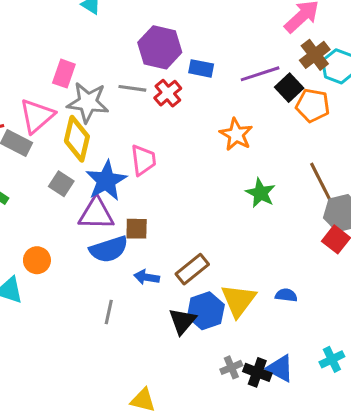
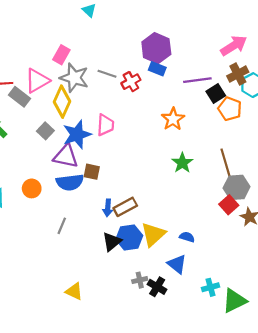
purple hexagon: (160, 47) -> (156, 48), moved
orange circle: (37, 260) -> (32, 188), moved
blue arrow: (147, 277) -> (108, 208), moved, turned -105
blue triangle: (280, 368) -> (177, 264), moved

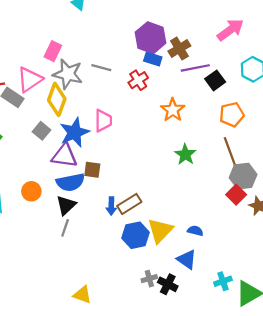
brown cross: (238, 74) -> (179, 49), moved
red cross: (131, 82) -> (138, 80), moved
orange pentagon: (230, 109) -> (232, 115), moved, turned -30
black triangle: (112, 242) -> (66, 205), moved

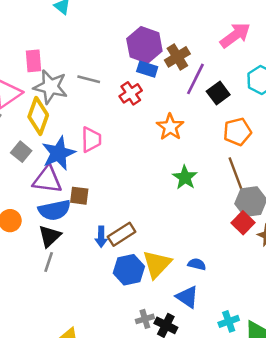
pink rectangle: (53, 51) -> (33, 61), turned -30
purple line: (195, 68) -> (195, 79), turned -52

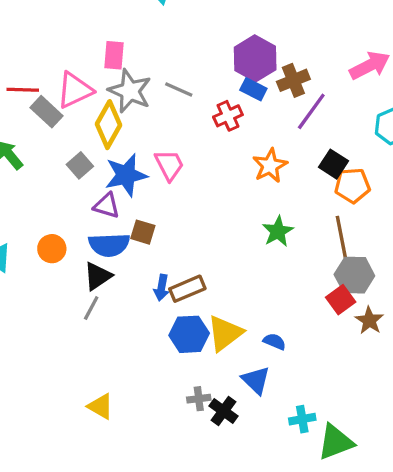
black square: (218, 93) -> (333, 164), moved, turned -30
pink trapezoid: (91, 140) -> (169, 165), turned -36
purple triangle: (47, 180) -> (107, 206), size x0.7

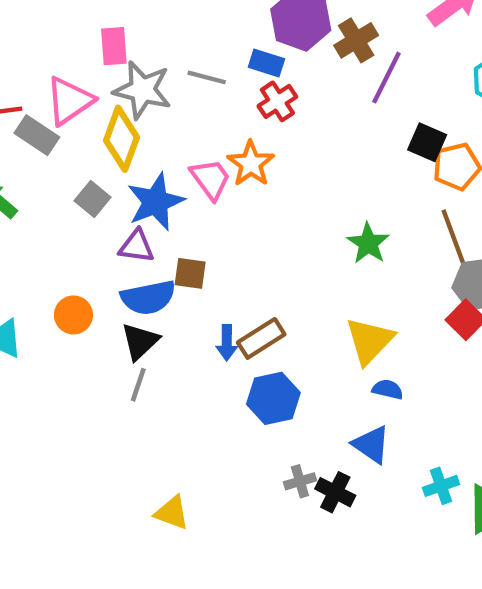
blue rectangle: (253, 89) -> (266, 63), moved
orange star: (270, 166) -> (251, 164), moved
yellow triangle: (225, 333) -> (370, 341), moved

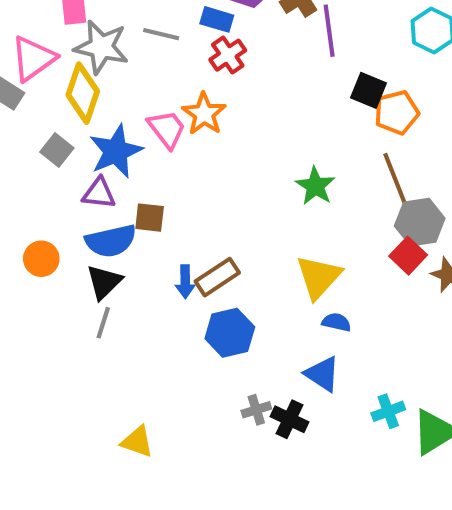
purple line: (386, 78) -> (329, 31), turned -33

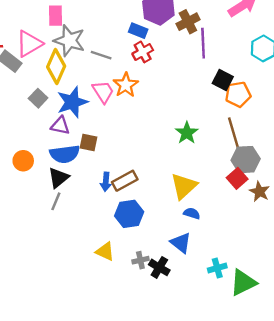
gray line: (161, 34) -> (101, 55), moved
yellow triangle: (137, 442) -> (105, 251), moved

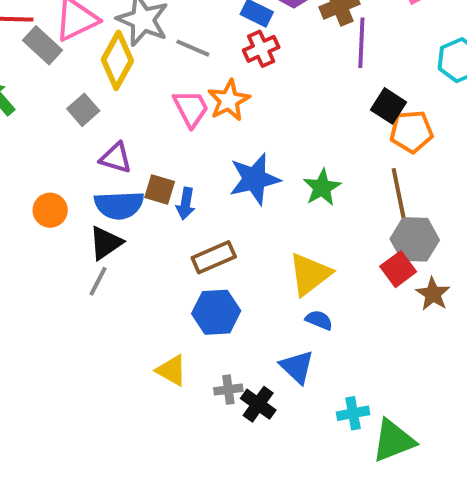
blue star: (72, 102) -> (254, 179), moved
blue arrow: (106, 182) -> (186, 204), moved

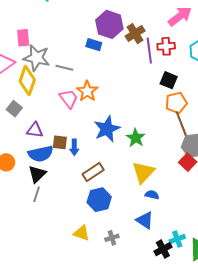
red cross: (261, 49) -> (166, 46), moved, turned 30
orange pentagon: (411, 132) -> (176, 103), moved
green star: (322, 188) -> (136, 138), moved
black cross: (258, 404) -> (163, 249), moved, turned 36

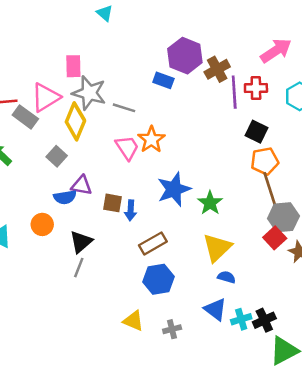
blue semicircle: (41, 154) -> (65, 197), moved, size x0.7
cyan cross: (177, 239) -> (241, 319), moved
black cross: (163, 249) -> (264, 320), moved

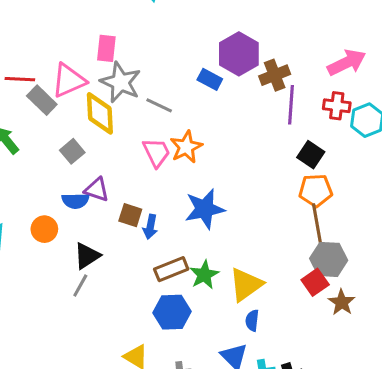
red cross: (256, 88) -> (337, 106), moved
yellow diamond: (75, 121) -> (100, 113), turned -33
green star: (210, 203) -> (204, 275), moved
blue semicircle: (226, 277) -> (252, 320), turned -108

